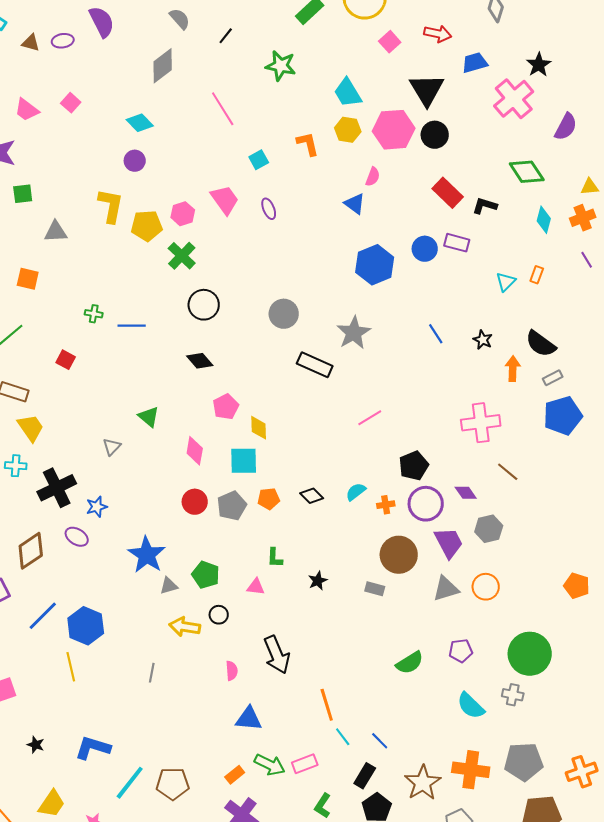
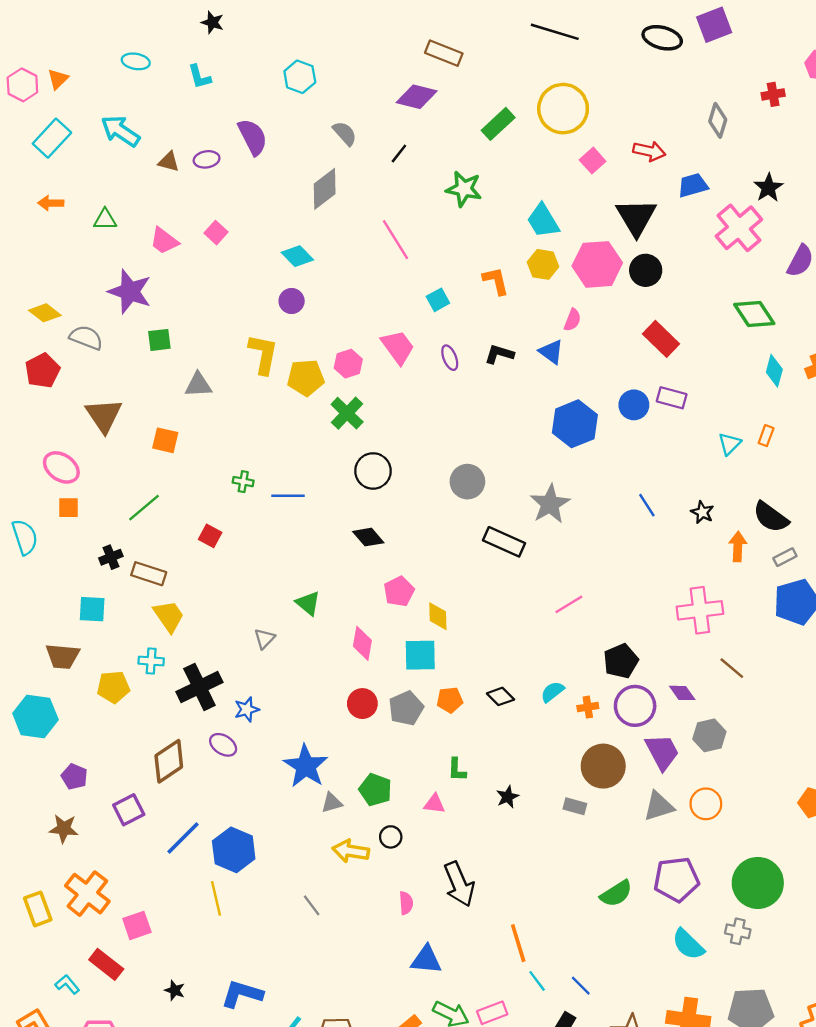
black L-shape: (485, 206) -> (499, 354), moved
purple pentagon: (461, 651) -> (676, 879), size x1.6
gray line: (152, 673) -> (312, 905), turned -48

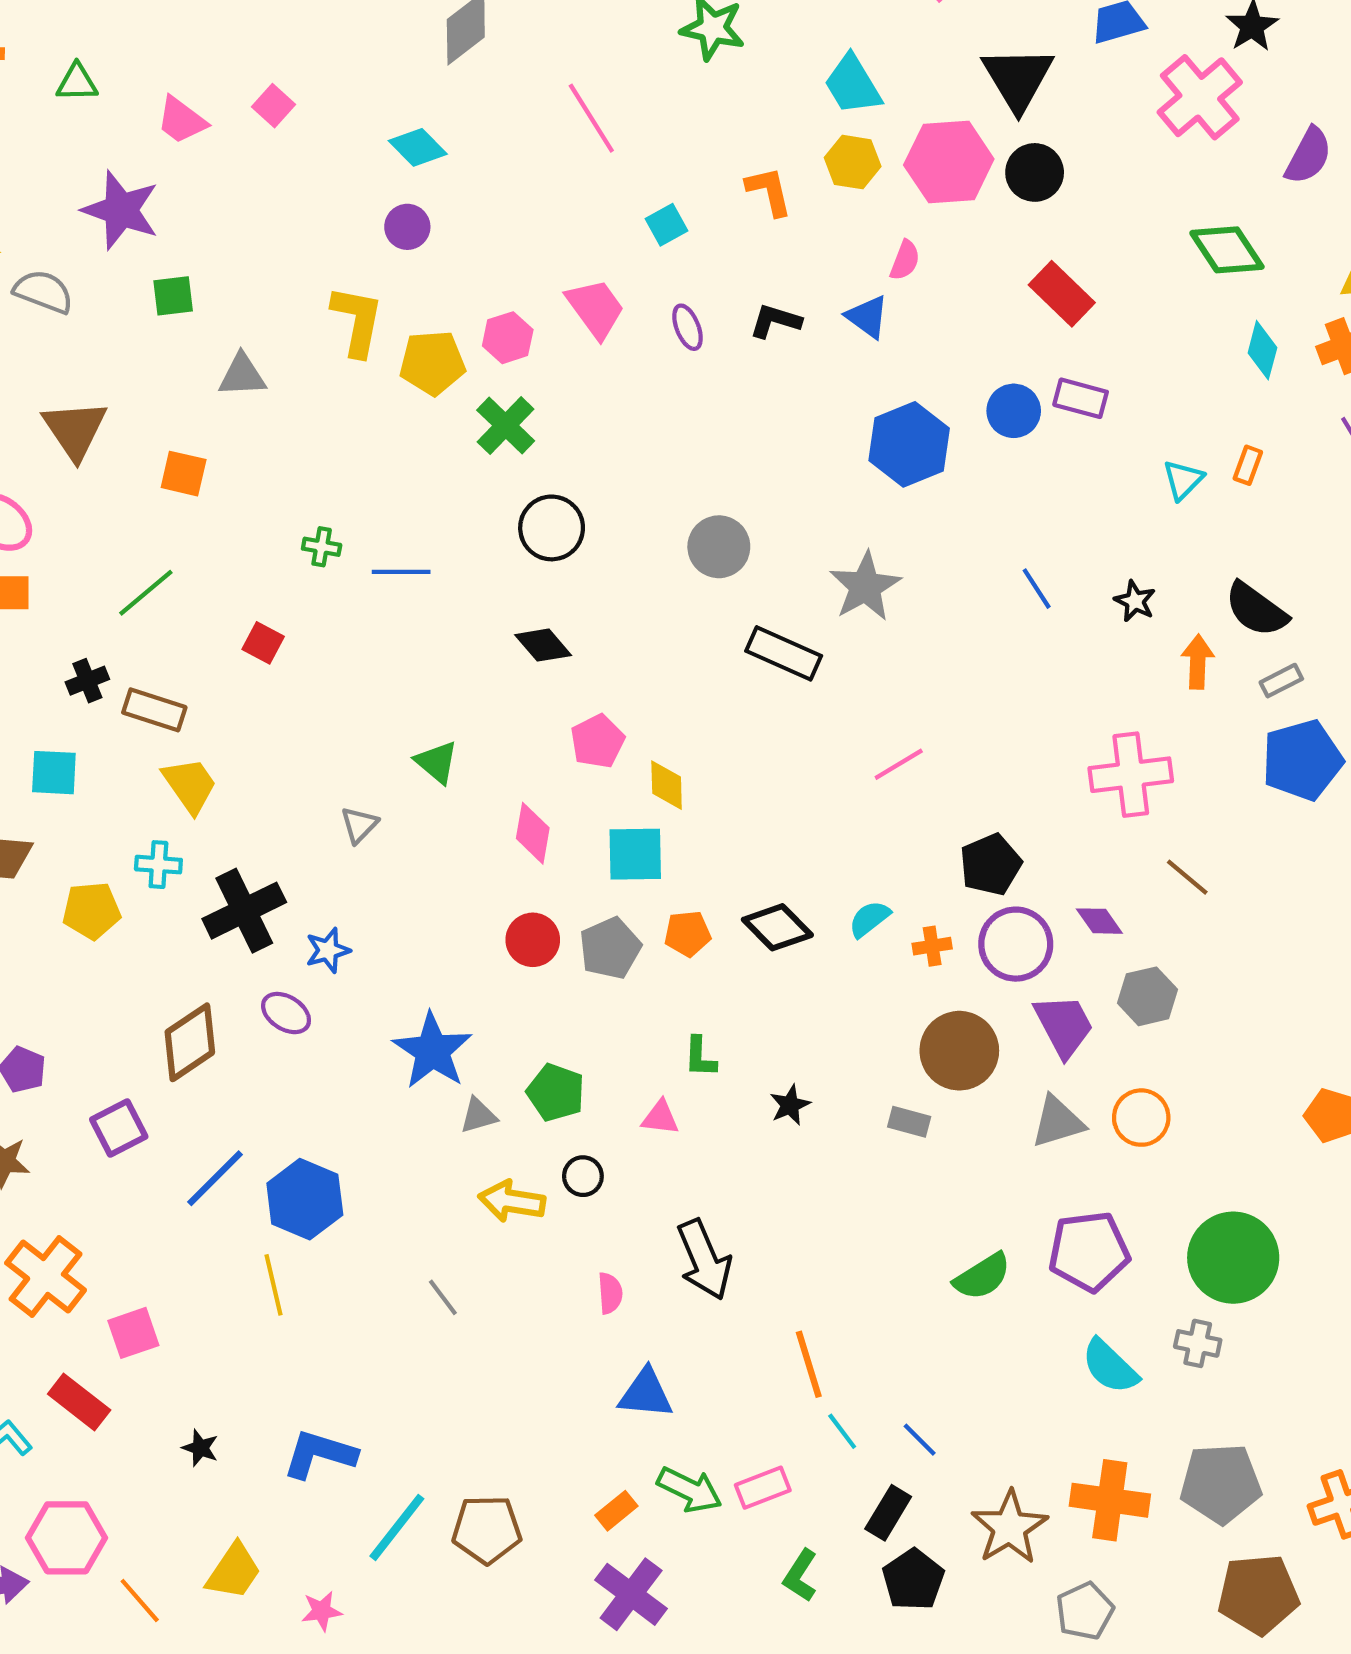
black diamond: (500, 696) -> (777, 927), size x1.4

